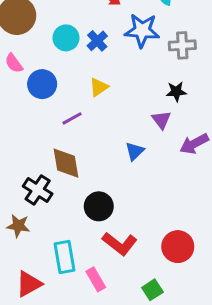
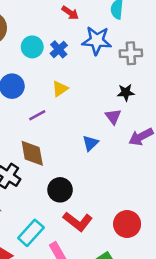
cyan rectangle: (64, 257) -> (31, 233), turned 52

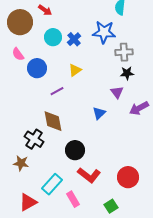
red arrow: (70, 13) -> (45, 10), moved
gray cross: (131, 53) -> (124, 52), moved

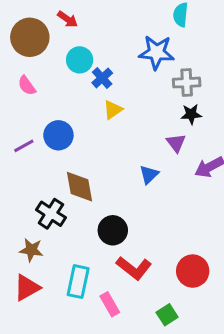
blue cross: (74, 39) -> (102, 78), moved
blue circle: (37, 68) -> (58, 135), moved
purple line: (57, 91) -> (24, 146), moved
cyan rectangle: (52, 184) -> (78, 282), turned -30
red triangle: (28, 202) -> (27, 288), moved

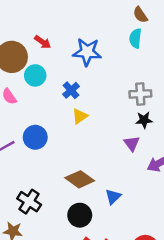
blue star: (156, 52) -> (87, 52), moved
cyan circle: (80, 60) -> (35, 75), moved
blue triangle: (149, 175) -> (113, 197), moved
brown diamond: (80, 187) -> (80, 179), moved, turned -44

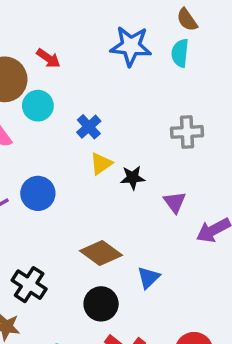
blue star: (87, 52) -> (131, 46), moved
black star: (144, 120) -> (133, 178), moved

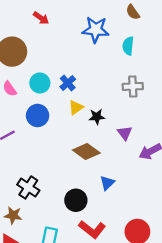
cyan semicircle: (180, 53) -> (128, 46), moved
red arrow: (48, 58) -> (41, 18), moved
cyan circle: (38, 106) -> (40, 83), moved
blue circle: (38, 193) -> (38, 115), moved
brown diamond: (101, 253) -> (86, 151), moved

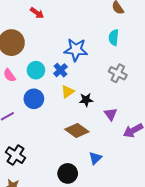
blue star: (96, 30) -> (76, 50), moved
gray cross: (133, 86) -> (118, 73), turned 30
black cross: (28, 187) -> (16, 155), moved

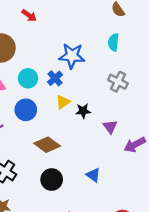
brown diamond: (77, 130) -> (47, 145), moved
blue triangle: (95, 158) -> (93, 175), turned -40
black circle: (68, 173) -> (52, 180), moved

